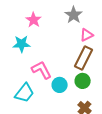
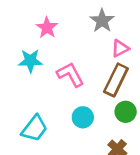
pink L-shape: (42, 70) -> (70, 75), moved
green circle: (83, 81) -> (126, 112), moved

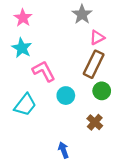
pink star: (47, 28) -> (23, 18), moved
cyan star: (30, 61) -> (22, 48), turned 30
pink L-shape: (70, 75) -> (44, 71), moved

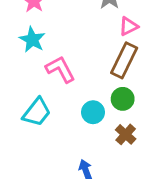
green circle: (102, 91) -> (123, 99), moved
cyan circle: (66, 96) -> (93, 112), moved

